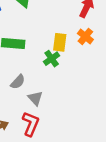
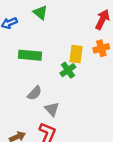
orange cross: (85, 36) -> (101, 48), turned 35

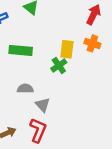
orange cross: (101, 48) -> (92, 43), turned 35
gray semicircle: (35, 93) -> (25, 89), turned -133

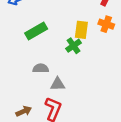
green rectangle: (21, 50) -> (36, 31), turned -35
gray triangle: (43, 105) -> (58, 84), turned -49

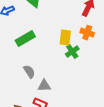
green cross: (73, 46) -> (72, 52), moved
gray semicircle: (41, 68) -> (29, 72), turned 56

